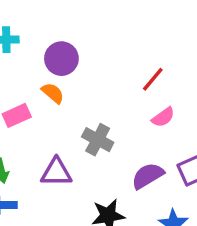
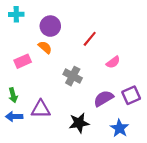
red line: (153, 79) -> (90, 39), moved
purple triangle: (56, 172) -> (41, 109), moved

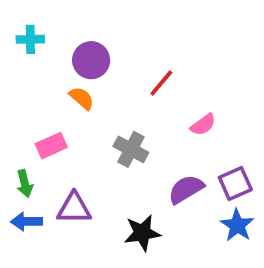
pink rectangle: (23, 61) -> (51, 146), moved
blue star: (119, 128) -> (237, 225), moved

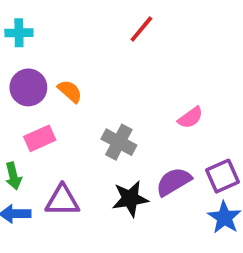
purple circle: (91, 60) -> (28, 87), moved
red line: (161, 83) -> (141, 29), moved
black star: (142, 233) -> (130, 199), moved

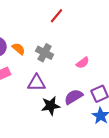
gray cross: (119, 142) -> (45, 53), moved
purple triangle: (62, 201) -> (37, 83), moved

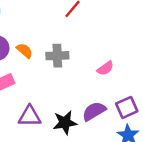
gray cross: (45, 53) -> (57, 56), turned -30
purple triangle: (37, 83) -> (30, 116), moved

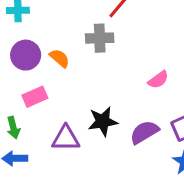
gray cross: (57, 56) -> (100, 38), moved
black star: (65, 123) -> (103, 121), moved

